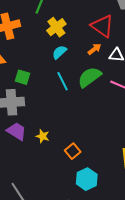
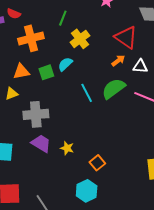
cyan semicircle: (59, 52) -> (65, 64), moved
green square: (22, 77) -> (46, 72), moved, turned -35
cyan hexagon: (87, 179) -> (87, 191), moved

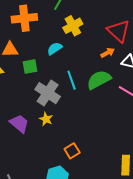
green square: (46, 72) -> (30, 66), moved
gray cross: (36, 114) -> (48, 93), moved, turned 30
yellow star: (67, 148) -> (46, 119), moved

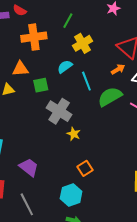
cyan line: (72, 80) -> (86, 81), moved
yellow star: (46, 119) -> (74, 134), moved
purple trapezoid: (19, 124) -> (29, 167), moved

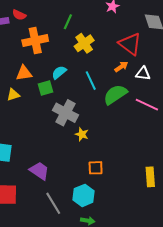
cyan semicircle: (65, 67) -> (59, 72), moved
orange square: (85, 168) -> (96, 168), turned 35
gray line: (27, 204) -> (53, 203), moved

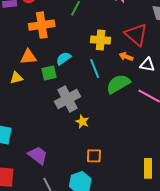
yellow cross: (84, 43) -> (101, 40), moved, turned 36
orange arrow: (121, 67) -> (126, 57), turned -128
gray cross: (66, 113) -> (68, 99), turned 30

